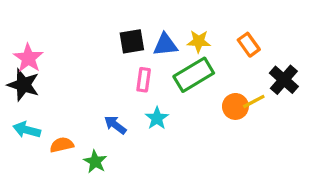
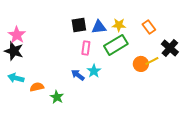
blue arrow: (115, 125) -> (78, 75), moved

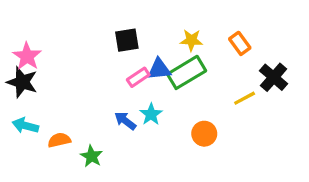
blue triangle: (99, 27) -> (159, 69), moved
pink rectangle: (86, 48) -> (138, 77), turned 48
orange circle: (141, 64) -> (204, 134), moved

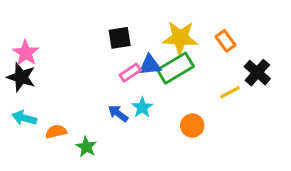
yellow star: (191, 40) -> (180, 38), size x1.6

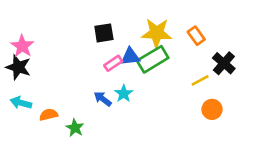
orange circle: (192, 126) -> (212, 109), moved

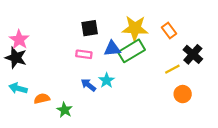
pink rectangle: (113, 63) -> (84, 54), moved, turned 42

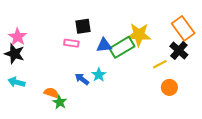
yellow star: (135, 28) -> (139, 35), moved
orange rectangle: (169, 30) -> (183, 28), moved, size x1.6
pink rectangle: (84, 54) -> (71, 43), moved
orange semicircle: (42, 99) -> (51, 93), moved, turned 32

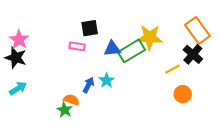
blue arrow: (82, 79) -> (88, 85), turned 80
cyan arrow: (17, 82) -> (18, 88), turned 133
orange semicircle: (51, 93) -> (71, 100), moved

